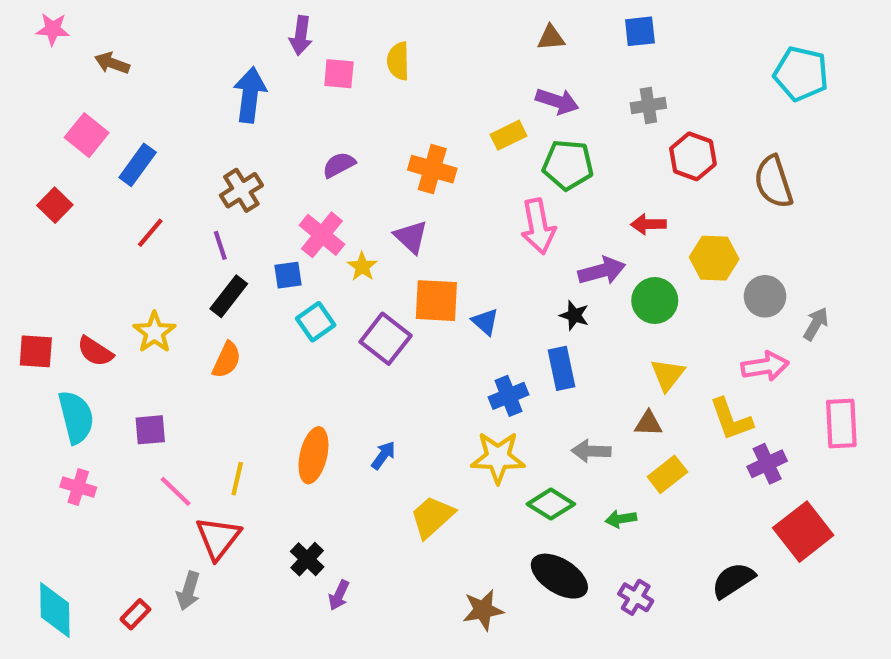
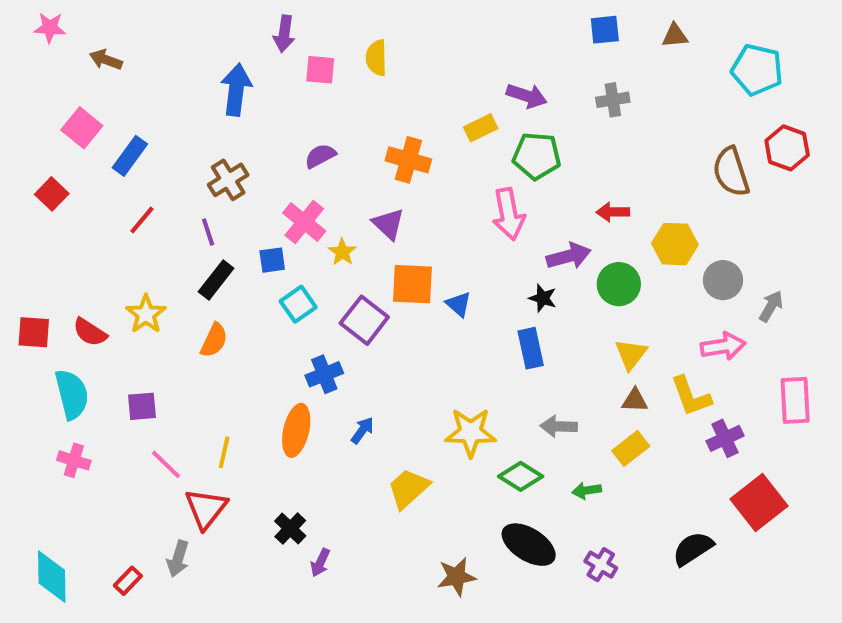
brown triangle: (551, 38) -> (675, 36), moved
red hexagon: (693, 156) -> (787, 148), moved
blue cross: (509, 396) -> (324, 374), moved
brown triangle: (648, 423) -> (635, 400), moved

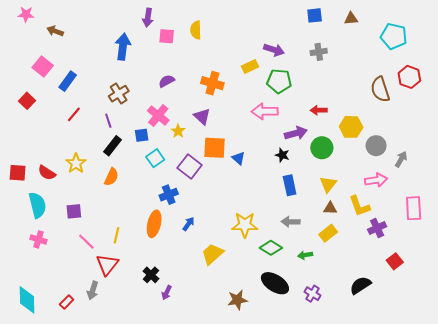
pink arrow: (509, 214) -> (265, 111), turned 100
blue rectangle: (531, 348) -> (290, 185), moved
red square: (759, 503) -> (395, 261), size x0.6

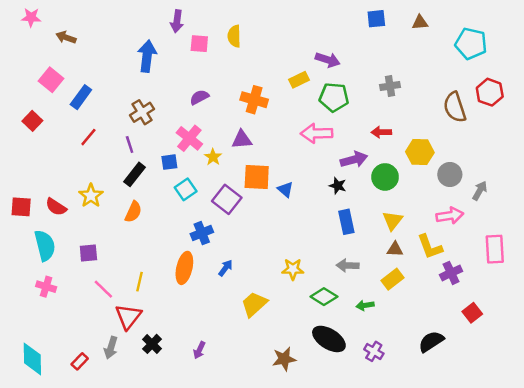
gray cross: (319, 52) -> (390, 86), moved
purple triangle: (202, 116) -> (242, 140), turned -48
yellow star: (245, 225) -> (293, 269), size x0.7
black cross: (151, 275) -> (152, 344), moved

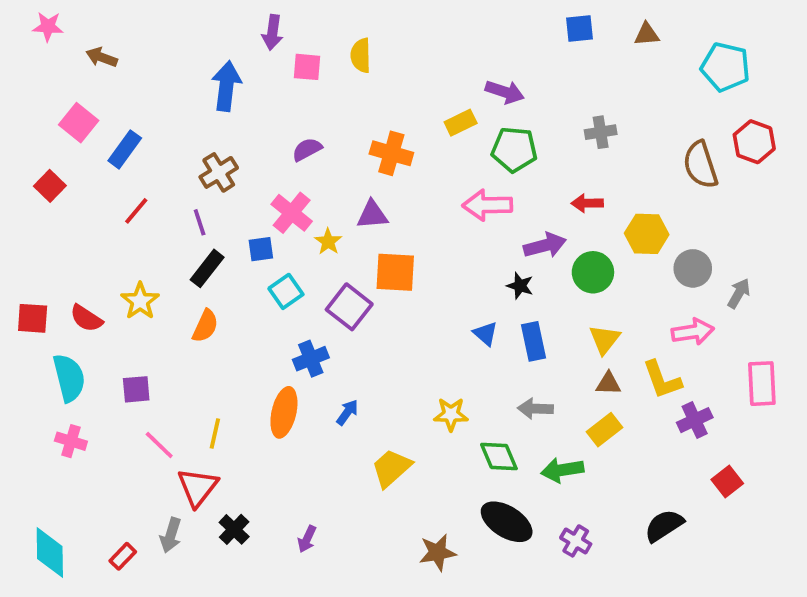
blue triangle: (285, 189) -> (485, 334), moved
green diamond: (324, 297) -> (499, 457), turned 35
green arrow: (365, 305) -> (562, 470), size x1.5

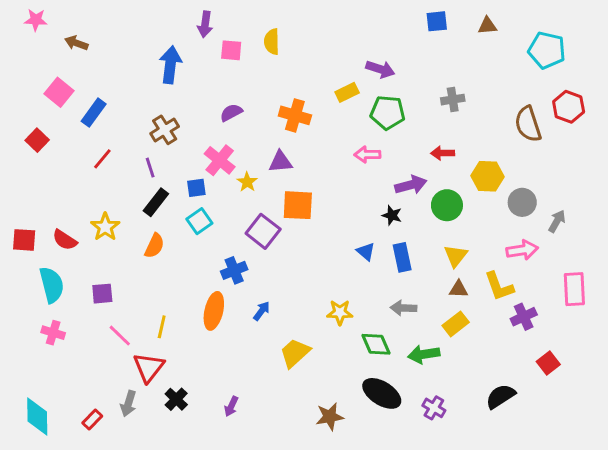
pink arrow: (487, 205) -> (367, 155), size x0.7
cyan square: (286, 291) -> (199, 221), moved

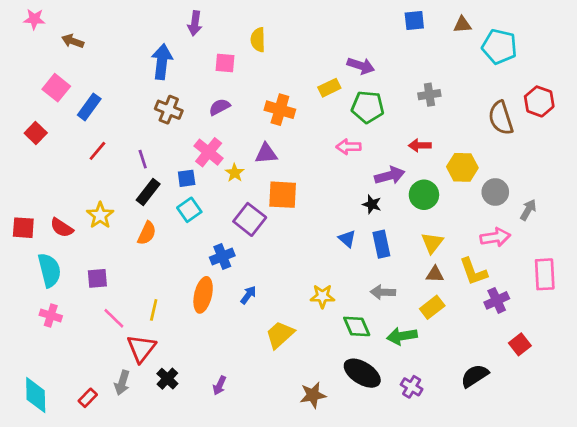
pink square: (231, 50) -> (225, 63), moved
cyan pentagon: (547, 50) -> (499, 47), moved
brown cross: (165, 130) -> (169, 110), moved, turned -36

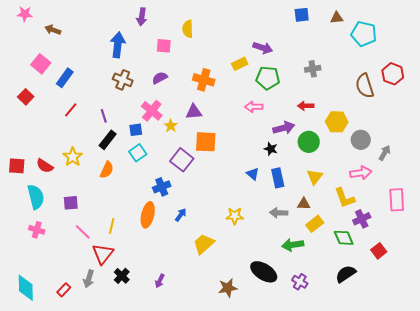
brown triangle: (435, 274) -> (304, 204), moved
green diamond: (357, 326) -> (344, 238), moved

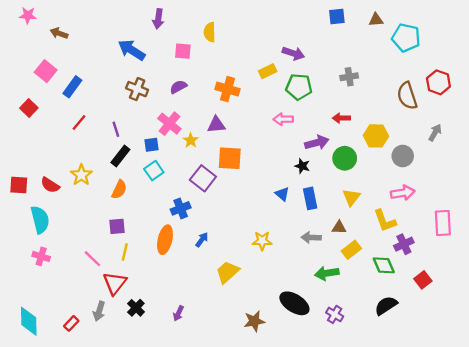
blue arrow: (118, 45) -> (132, 50), turned -65
gray arrow: (385, 153) -> (435, 133), moved
purple square: (71, 203) -> (117, 226), moved

